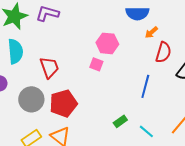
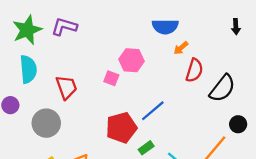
pink square: (96, 64) -> (111, 78), moved
blue line: (145, 86) -> (153, 111), moved, turned 35
red pentagon: (63, 103) -> (121, 128), moved

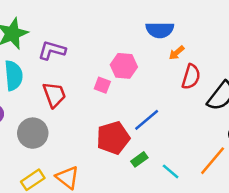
purple L-shape: (64, 27) -> (52, 50), moved

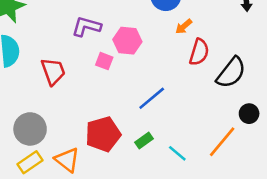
purple L-shape: (52, 50) -> (86, 27), moved
gray circle: (33, 133) -> (30, 129), moved
red pentagon: (113, 138) -> (103, 134), moved

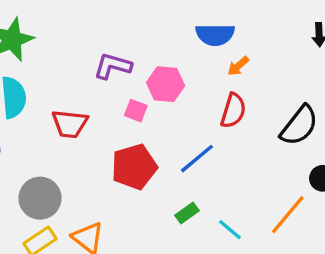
red semicircle: (199, 52) -> (233, 111), moved
red trapezoid: (53, 71) -> (70, 124), turned 116
red pentagon: (103, 134) -> (134, 167), moved

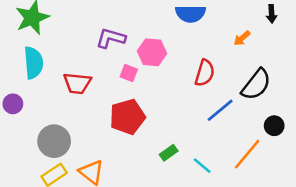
orange arrow: (238, 66) -> (242, 38), moved
blue line: (197, 159) -> (220, 110), moved

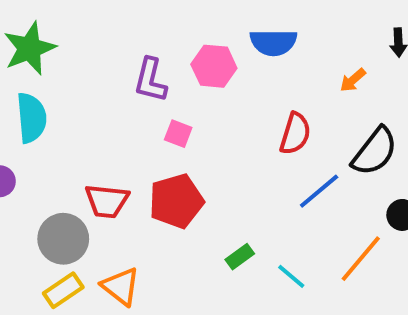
purple L-shape: (111, 38) -> (150, 80), turned -92
pink hexagon: (152, 52) -> (214, 66), moved
red trapezoid: (77, 83) -> (107, 201), moved

